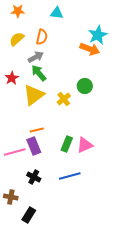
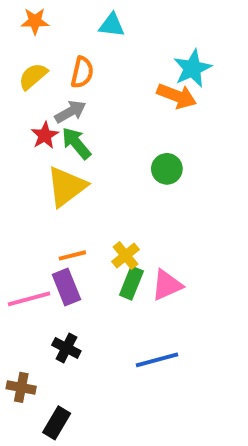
red star: (12, 78) -> (45, 135), moved
yellow cross: (64, 99) -> (126, 255), moved
blue line: (70, 176) -> (157, 360), moved

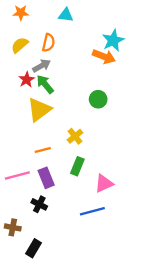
yellow cross: (126, 255) -> (75, 136), moved
pink triangle: (167, 285) -> (104, 184), moved
purple rectangle: (66, 287) -> (46, 178), moved

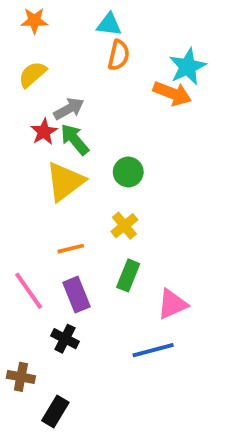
orange semicircle: (48, 43) -> (119, 55), moved
green circle: (98, 99) -> (128, 172), moved
pink line: (17, 175) -> (29, 291), turned 70

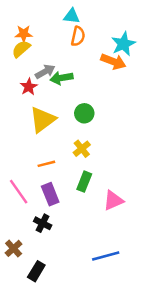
orange star: (34, 21) -> (24, 34), moved
green arrow: (75, 139) -> (62, 78), moved, turned -60
blue line: (153, 350) -> (106, 256), moved
brown cross: (21, 377) -> (14, 248), turned 36

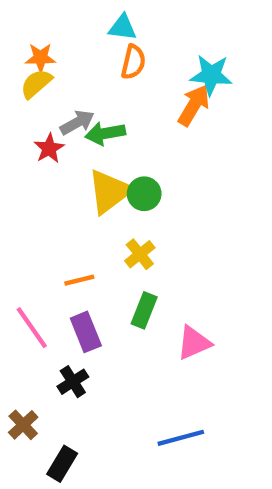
cyan star: (123, 44) -> (211, 75), turned 30
orange arrow: (113, 62) -> (194, 105), turned -80
yellow triangle: (43, 120) -> (110, 192), moved
black cross: (43, 223) -> (73, 382), turned 30

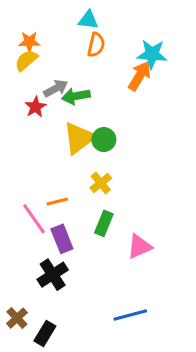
pink line: (32, 328) -> (34, 219), moved
black cross: (73, 382) -> (53, 275), size x1.4
brown cross: (23, 425) -> (17, 318), moved

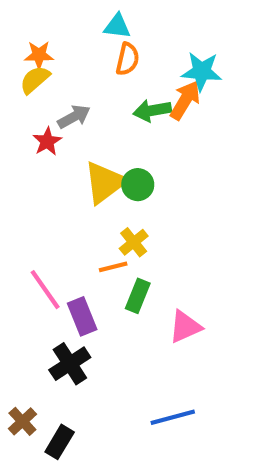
green arrow: (76, 96) -> (152, 111), moved
orange line: (57, 202) -> (113, 267), moved

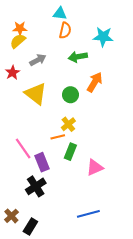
orange arrow: (185, 100) -> (95, 82), moved
red star: (47, 141) -> (13, 73), moved
yellow triangle: (105, 183) -> (36, 94), moved, turned -45

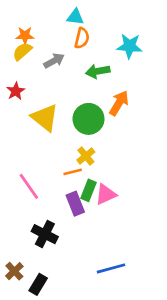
gray arrow: (38, 60) -> (54, 61), moved
green circle: (70, 95) -> (88, 119), size x1.5
purple rectangle: (42, 162) -> (75, 204), moved
pink triangle: (95, 167) -> (106, 194), moved
black cross: (36, 186) -> (45, 234), turned -30

